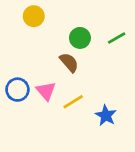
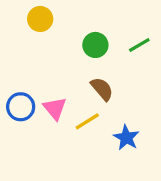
brown semicircle: (69, 62) -> (102, 89), moved

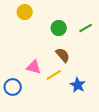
blue circle: (21, 107) -> (13, 87), moved
pink triangle: (55, 108) -> (34, 67), turned -35

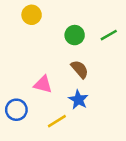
yellow line: (54, 75) -> (57, 121), moved
blue star: (78, 85) -> (78, 100), moved

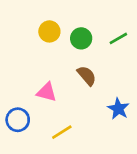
yellow circle: (32, 15) -> (49, 31), moved
blue star: (78, 100) -> (118, 109), moved

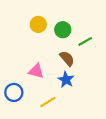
green line: (118, 38) -> (85, 41), moved
blue star: (118, 109) -> (66, 80), moved

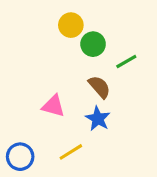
yellow circle: (38, 24) -> (71, 25), moved
blue circle: (14, 92) -> (20, 157), moved

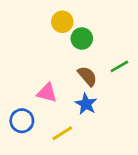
green line: (126, 62) -> (119, 66), moved
blue circle: (20, 157) -> (22, 121), moved

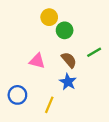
pink triangle: (47, 93) -> (37, 61), moved
yellow line: (62, 133) -> (49, 105), turned -35

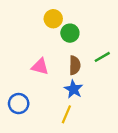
brown semicircle: (69, 60) -> (75, 65), turned 42
yellow line: (49, 105) -> (66, 114), moved

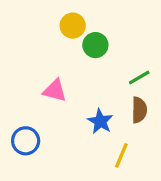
brown semicircle: (75, 65) -> (139, 110), moved
yellow line: (66, 114) -> (121, 155), moved

